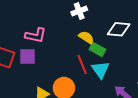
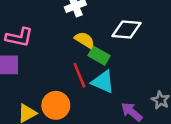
cyan triangle: (100, 70) -> (103, 82), turned -30

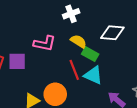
pink L-shape: (19, 37) -> (45, 43), moved

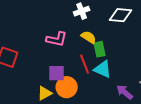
white diamond: (112, 33) -> (121, 15), moved
green rectangle: (90, 54) -> (100, 49), turned 49
purple square: (17, 61) -> (57, 73), moved

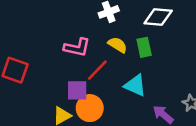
green rectangle: (100, 49) -> (144, 47), moved
red line: (85, 64) -> (97, 70), moved, turned 66

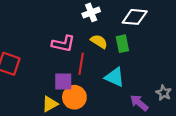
red line: (97, 70) -> (81, 64), turned -35

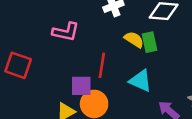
yellow semicircle: (99, 41) -> (134, 40), moved
pink L-shape: (63, 44) -> (66, 32), moved

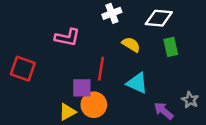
green rectangle: (149, 42) -> (171, 47), moved

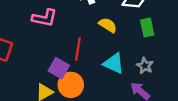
purple square: (82, 88) -> (59, 68), turned 30
gray star: (190, 100) -> (145, 66), moved

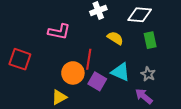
purple square: (59, 68) -> (97, 81), moved
orange circle: (71, 85) -> (73, 73), moved

